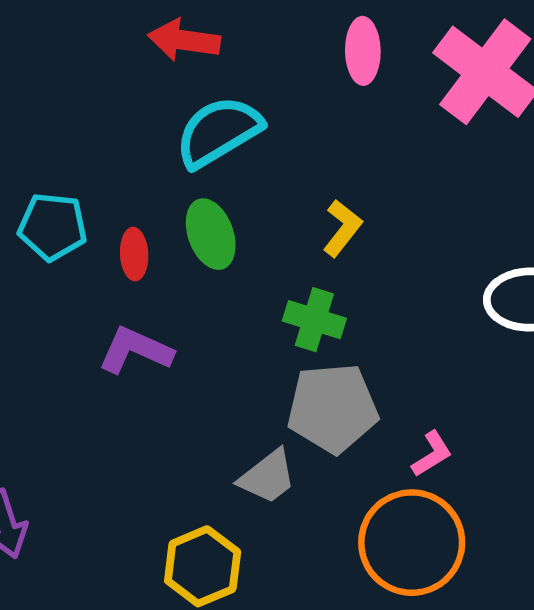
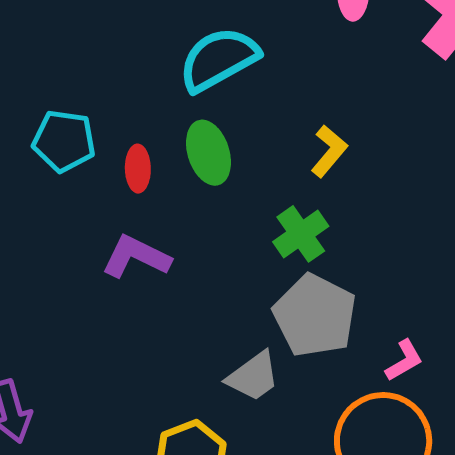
green cross: (314, 320) -> (301, 234), turned 36
gray pentagon: (333, 408) -> (315, 316), turned 30

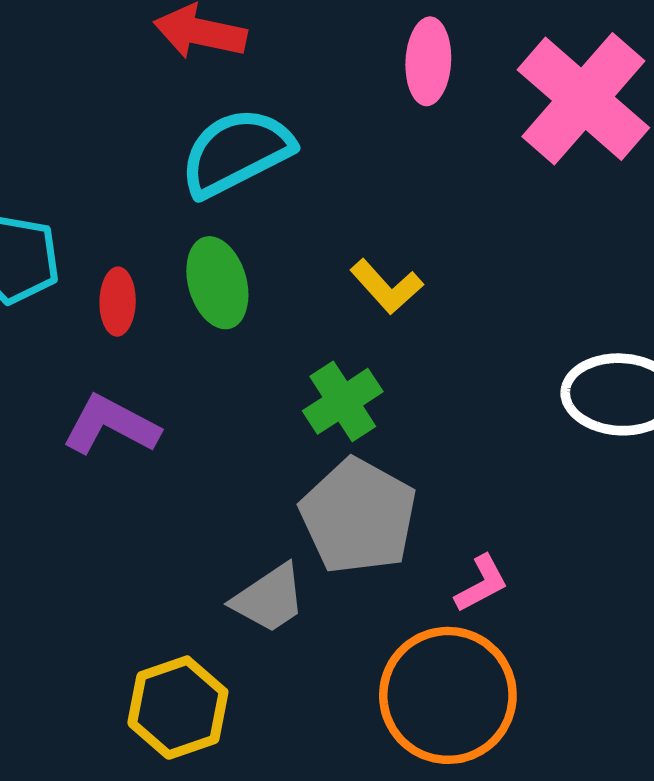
yellow L-shape: (329, 151) -> (387, 287), turned 96

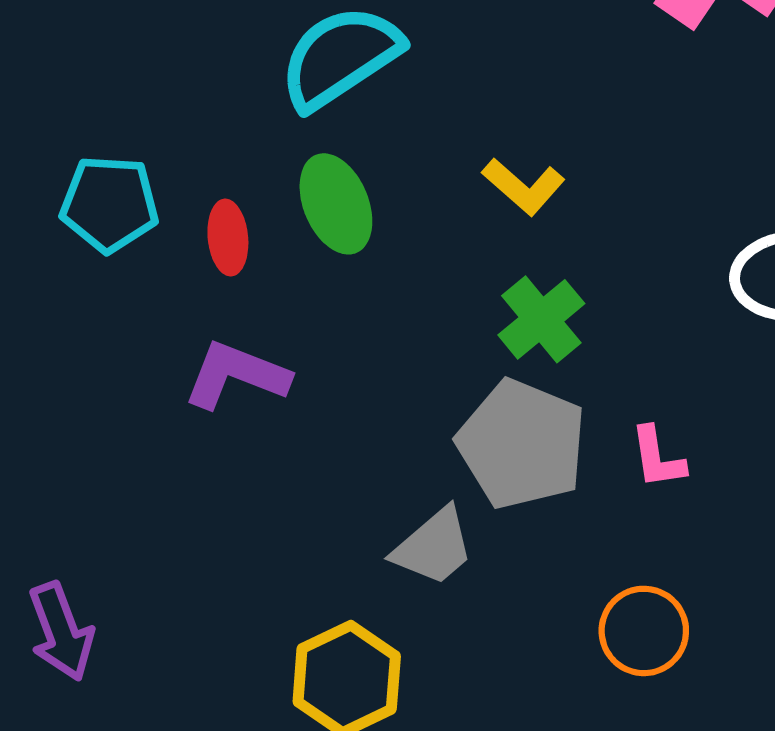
green cross: (343, 401) -> (541, 319), moved
pink L-shape: (481, 584) -> (658, 458), moved, turned 116
orange circle: (448, 695) -> (644, 631), size x0.6

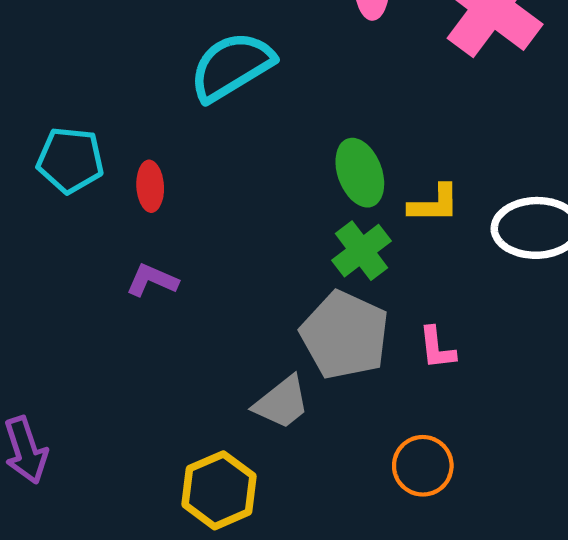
yellow L-shape: (524, 186) -> (434, 204), moved, turned -44
green ellipse: (336, 204) -> (360, 173), moved
purple L-shape: (236, 375) -> (152, 280), size x0.7

